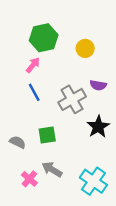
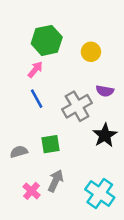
gray semicircle: (18, 142) -> (19, 152), turned -42
gray arrow: (52, 169) -> (56, 181), turned 84

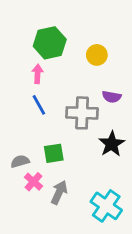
pink arrow: (35, 69) -> (38, 74), turned -36
gray cross: (77, 106) -> (82, 113), turned 32
pink cross: (31, 191) -> (33, 182), moved

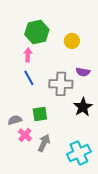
cyan cross: (106, 206) -> (79, 153), turned 30

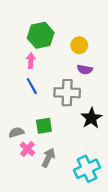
purple semicircle: (83, 72) -> (85, 69), moved

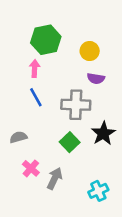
green square: (44, 126) -> (70, 142), moved, turned -35
gray semicircle: (16, 132) -> (18, 137), moved
cyan cross: (87, 169) -> (98, 191), size x0.7

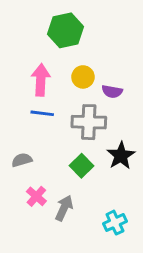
green hexagon: (46, 40) -> (66, 30), moved
yellow circle: (90, 51) -> (83, 77), moved
pink arrow: (35, 68) -> (41, 80), size x1.5
blue line: (36, 97) -> (42, 113), turned -54

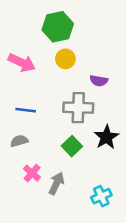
yellow circle: (83, 77) -> (65, 59), moved
pink arrow: (41, 80) -> (22, 63), moved, turned 112
blue line: (42, 113) -> (26, 110), moved

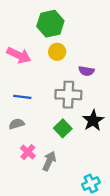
cyan cross: (101, 196) -> (91, 184), moved

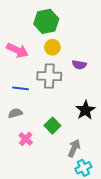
gray cross: (68, 95) -> (49, 76), moved
green square: (63, 128) -> (52, 126), moved
gray arrow: (49, 161) -> (74, 148), moved

